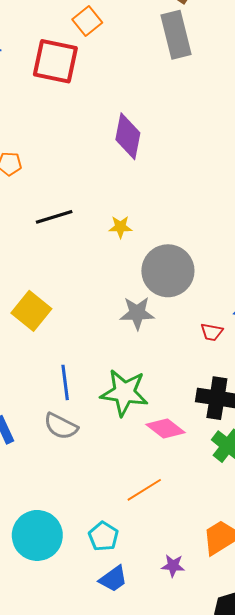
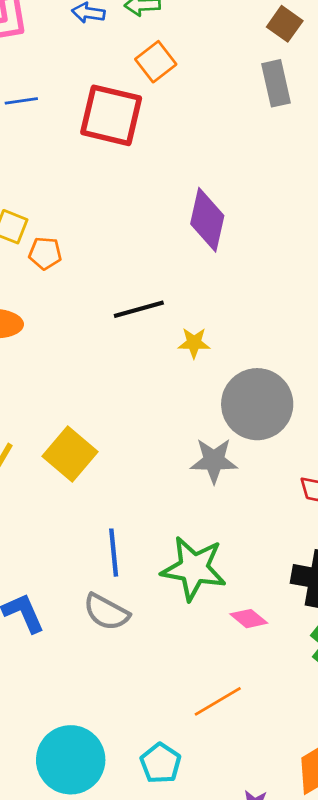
gray rectangle: (176, 35) -> (276, 83), size x0.7
black line: (54, 217) -> (139, 309), moved
pink diamond: (166, 428) -> (249, 619), size x0.7

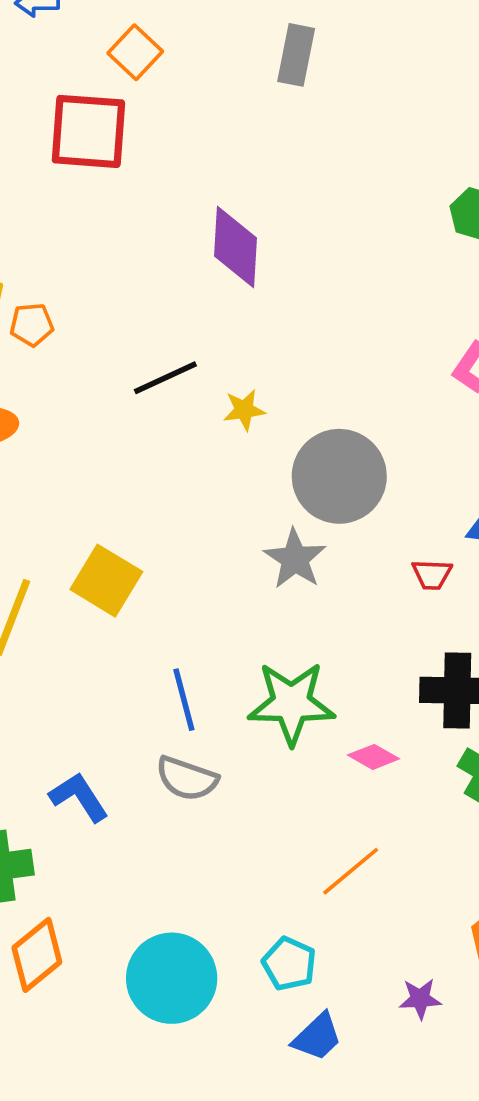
gray rectangle: (276, 83) -> (296, 55), turned 33
gray star: (214, 461) -> (295, 559), turned -30

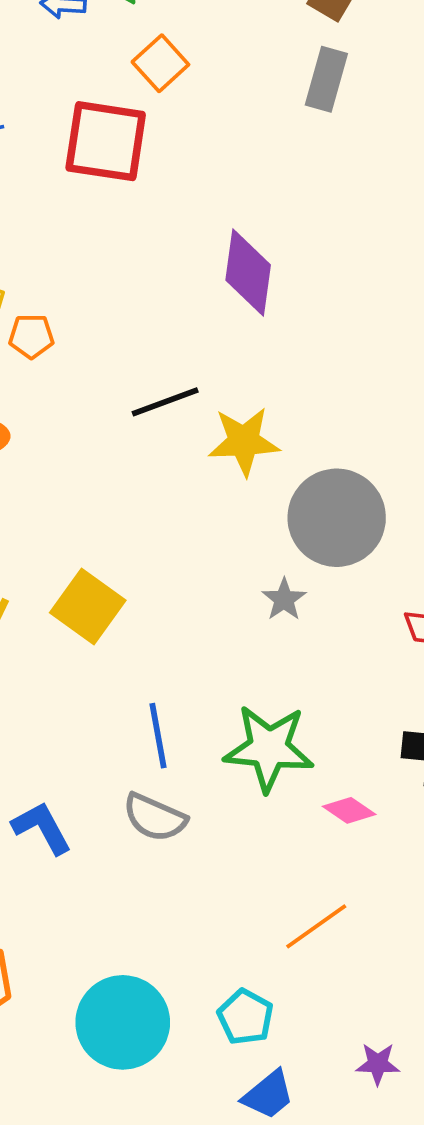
yellow star: (244, 410) -> (244, 441), size x1.6
gray star: (295, 559) -> (284, 599), size x0.7

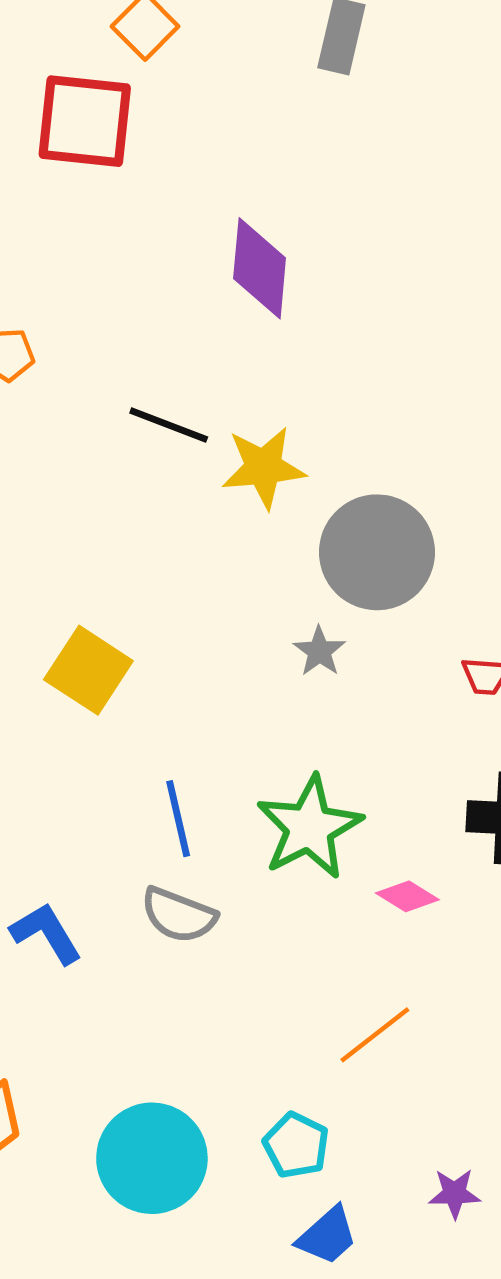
black line: (165, 402) -> (169, 425), turned 44
green star: (269, 748) -> (309, 827), turned -30

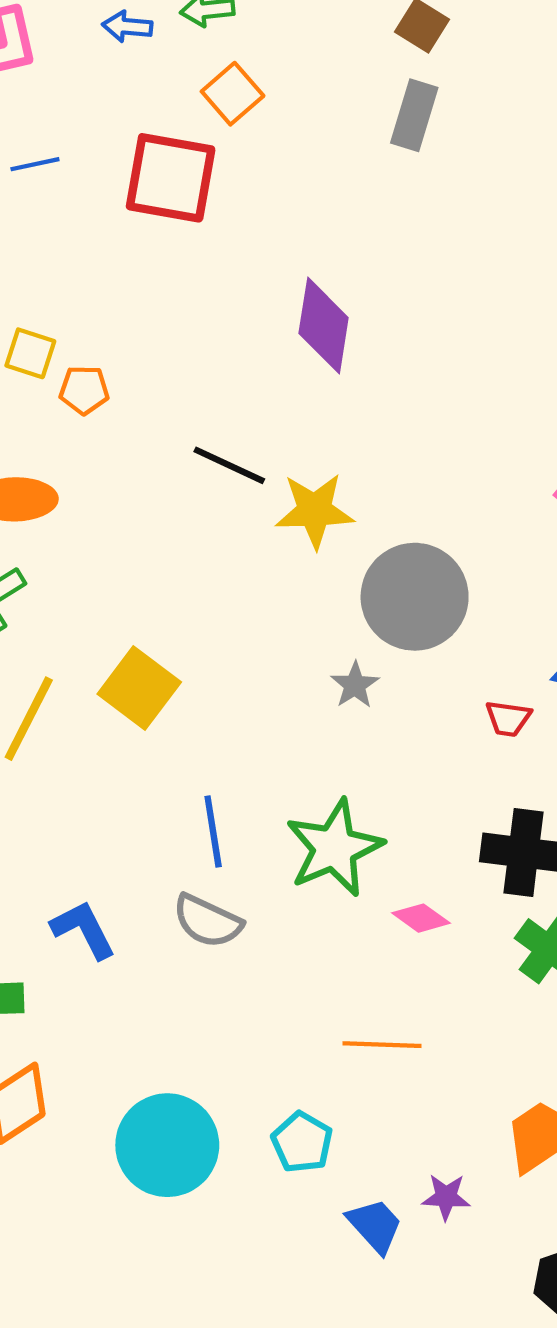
orange line: (375, 1035) -> (382, 1045), turned 36
blue trapezoid: (327, 1236) -> (375, 1226), moved, turned -94

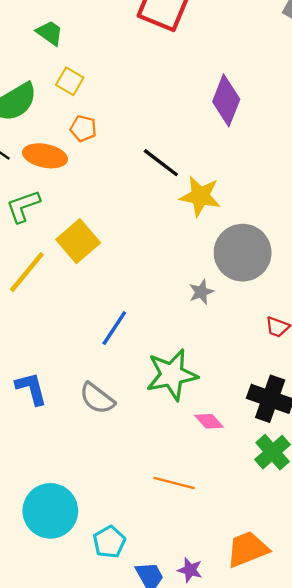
orange pentagon: (84, 390) -> (83, 128), moved
yellow square: (139, 688) -> (78, 241), moved
blue line: (213, 831) -> (114, 328), moved, turned 30
cyan pentagon: (302, 1142) -> (109, 542), moved

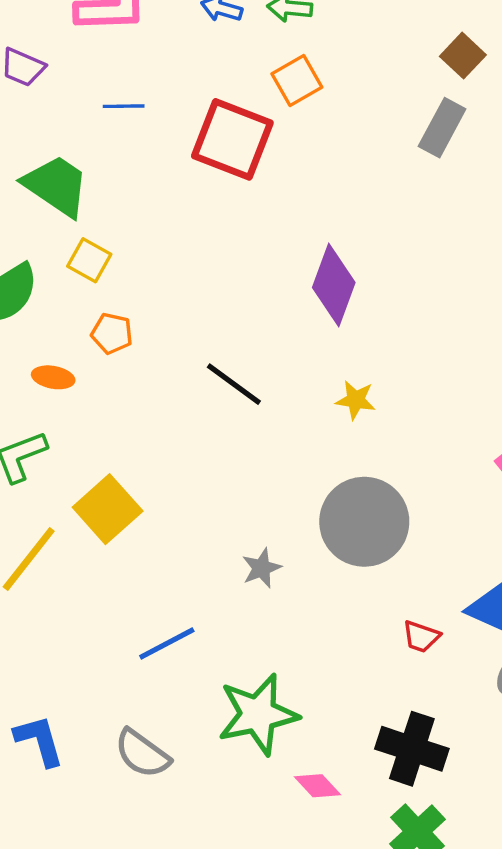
green trapezoid: (50, 33) -> (56, 186), size x1.6
orange ellipse: (45, 156) -> (53, 377), size x0.6
yellow star: (200, 196) -> (356, 400), moved, size x0.6
gray star: (201, 292) -> (262, 568), moved
blue line: (114, 328) -> (167, 644), turned 30

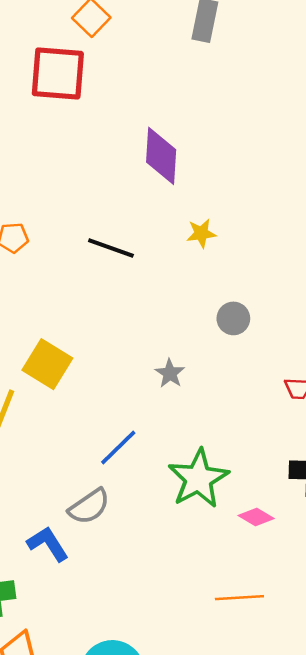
gray circle: (364, 522) -> (233, 318), size x0.5
gray semicircle: (142, 754) -> (89, 506), moved, turned -54

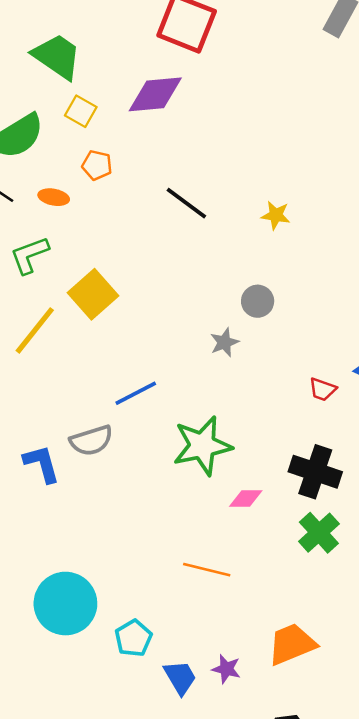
purple diamond: (161, 156) -> (155, 94), moved, turned 64
gray circle: (233, 318) -> (258, 301), moved
gray star: (170, 373) -> (224, 342), moved
pink diamond: (256, 517) -> (246, 498), turned -48

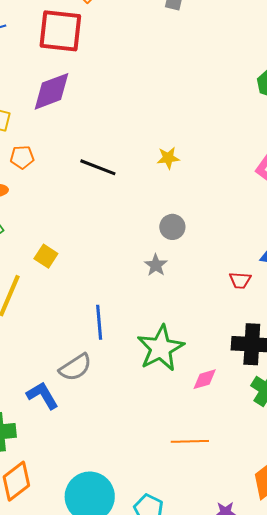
yellow square: (93, 294) -> (46, 256), size x0.6
blue line: (136, 393) -> (99, 322), turned -52

